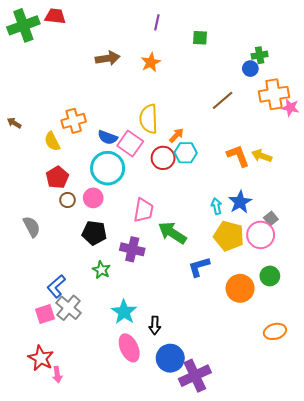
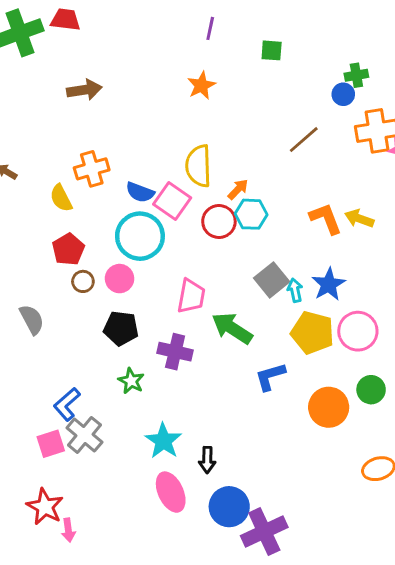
brown arrow: (108, 58) -> (84, 90), moved
gray square: (271, 218) -> (272, 280), moved, size x1.6

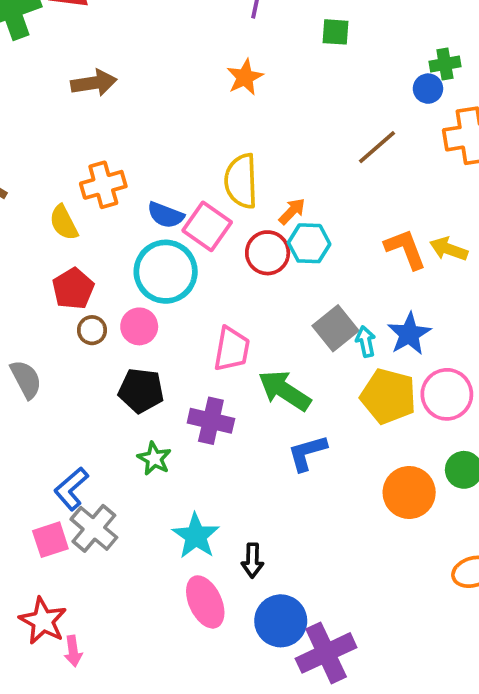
blue L-shape: (270, 377) -> (307, 453), moved

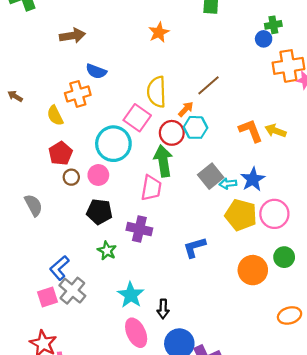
brown line: (377, 147) -> (208, 85), moved
blue semicircle: (166, 215) -> (96, 71), moved
cyan arrow: (366, 341) -> (228, 184), turned -84
green arrow: (285, 391) -> (163, 161), moved, turned 48

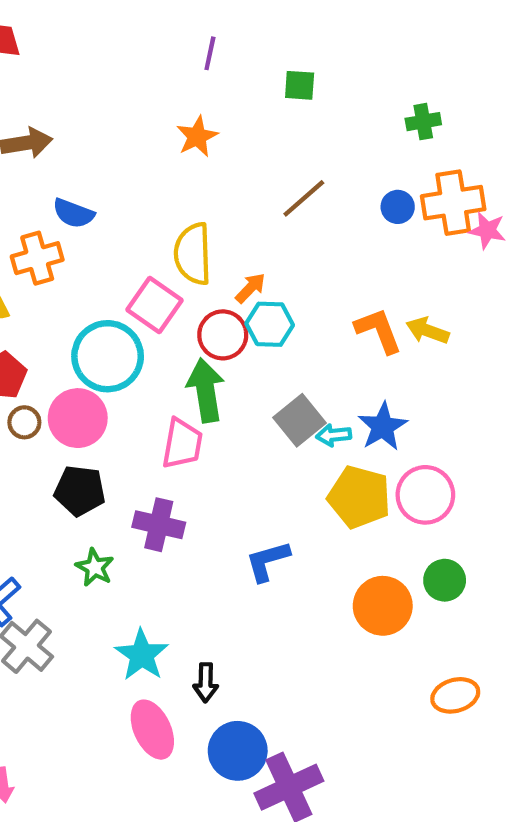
blue circle: (264, 39) -> (398, 207), moved
brown line: (208, 85) -> (304, 198), moved
pink circle: (98, 175) -> (78, 418), size x1.4

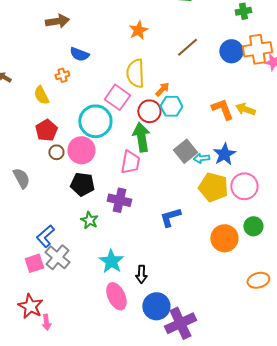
orange star: (197, 137) -> (138, 30), moved
blue circle: (398, 207) -> (231, 51), size x1.5
orange cross: (37, 258) -> (62, 75), size x0.6

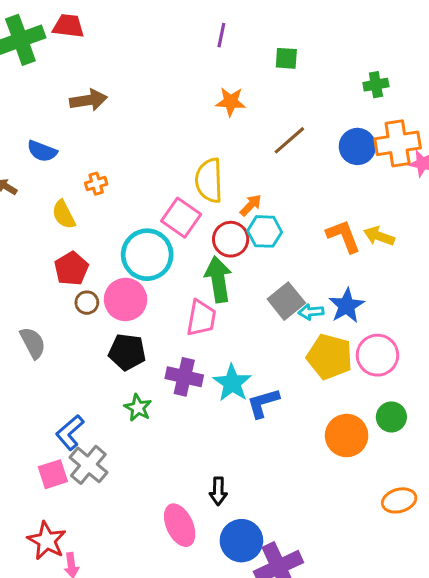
orange star: (138, 30) -> (231, 102), moved, turned 30
blue semicircle: (79, 54) -> (42, 151), moved
cyan star: (111, 261) -> (232, 383), moved

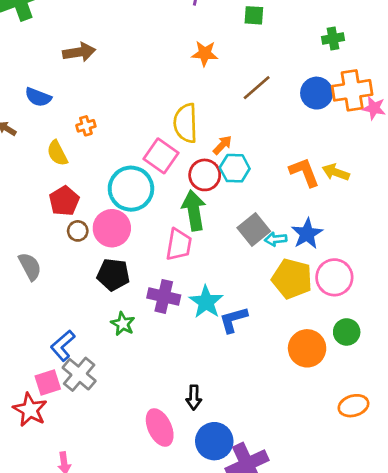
red star: (47, 541) -> (30, 410), moved

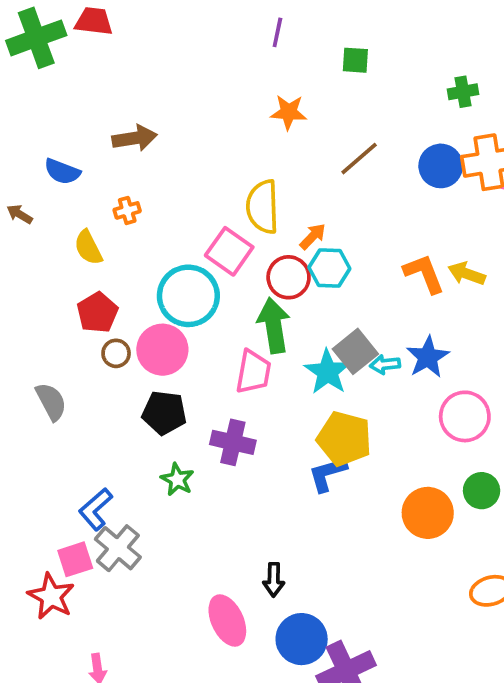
brown arrow: (79, 52) -> (135, 138), moved
yellow pentagon: (292, 279) -> (344, 439), moved
cyan star: (206, 302) -> (328, 372), moved

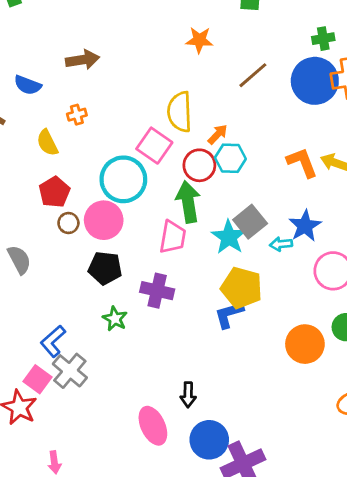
green cross: (463, 92) -> (323, 39), moved
blue circle: (441, 166) -> (315, 81), size x1.4
cyan arrow: (385, 364) -> (281, 244), moved
pink square: (75, 559) -> (37, 379), turned -36

